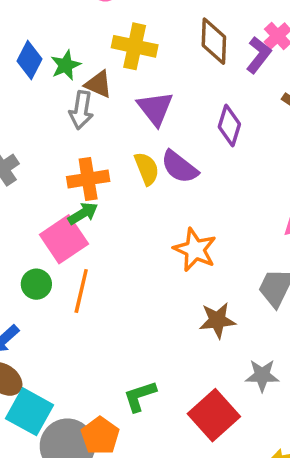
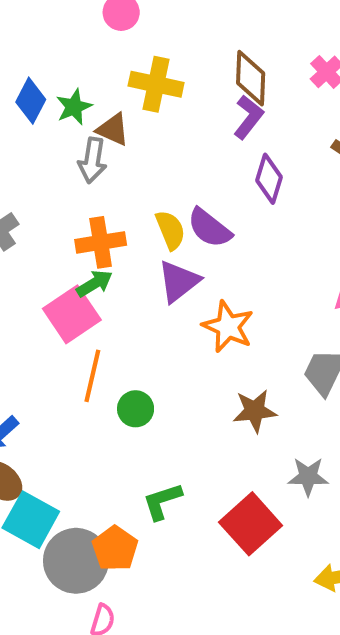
purple L-shape: (259, 55) -> (248, 117), moved
purple triangle: (155, 108) -> (179, 281), moved, turned 30
green circle: (36, 284) -> (136, 409), moved

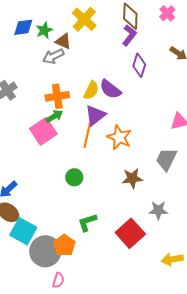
yellow cross: (156, 84) -> (84, 19), turned 30
blue diamond: (31, 101) -> (23, 27), turned 55
gray arrow: (92, 160) -> (53, 56), turned 55
yellow semicircle: (170, 230) -> (91, 90), turned 48
orange line: (92, 376) -> (87, 135), moved

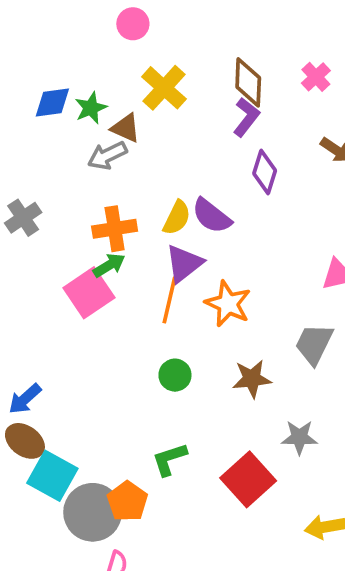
green circle: (74, 177) -> (175, 375), moved

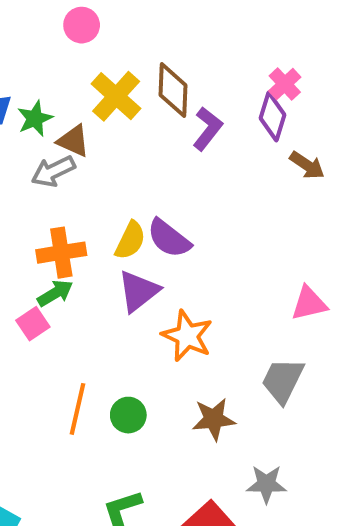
brown diamond: (248, 82) -> (173, 90), moved
purple diamond: (265, 172) -> (272, 116), moved
pink square: (89, 293) -> (33, 324), size x0.6
orange line: (169, 300) -> (78, 409), moved

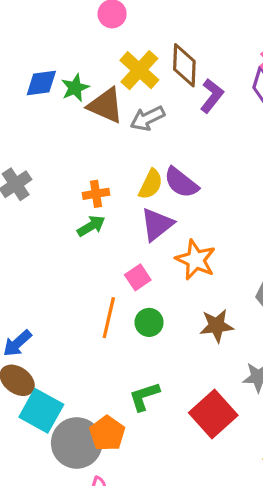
brown triangle: (73, 141) -> (106, 105), size x1.4
gray arrow: (53, 171) -> (147, 118), moved
orange cross: (61, 253) -> (96, 194), size x0.7
pink square: (33, 324) -> (138, 277), moved

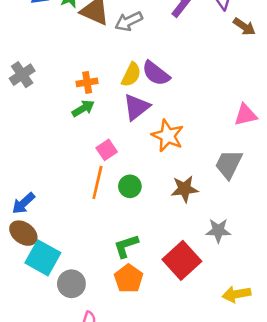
pink square: (138, 277) -> (107, 150), moved
orange pentagon: (107, 433) -> (129, 279), moved
gray circle: (77, 443) -> (71, 284), size x0.7

